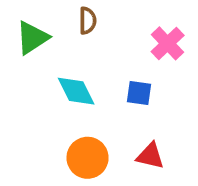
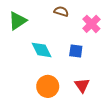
brown semicircle: (88, 21) -> (61, 11), moved, turned -72
red triangle: (150, 156) -> (82, 85), turned 42

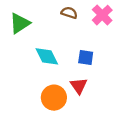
pink cross: (91, 24) -> (102, 15), moved
red triangle: (82, 85) -> (79, 86), moved

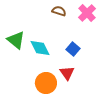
green triangle: (20, 23) -> (16, 40), moved, turned -48
blue square: (86, 58) -> (73, 49), turned 32

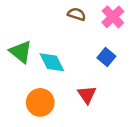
blue square: (73, 49) -> (106, 57), moved
orange circle: (46, 83) -> (40, 102), moved

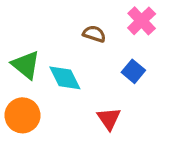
brown semicircle: (77, 14) -> (94, 34), moved
orange circle: (40, 102) -> (22, 115), moved

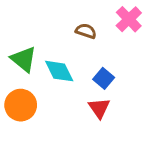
blue square: (133, 71) -> (104, 78), moved

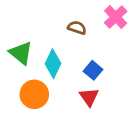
cyan diamond: (59, 71) -> (53, 64), turned 52
orange circle: (21, 105) -> (34, 94), moved

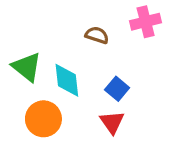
pink cross: (116, 17) -> (146, 22), turned 30
cyan diamond: (53, 64) -> (67, 80), turned -32

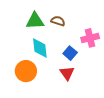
pink cross: (146, 22) -> (90, 38), moved
green triangle: (27, 67) -> (35, 21), moved, turned -42

